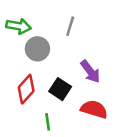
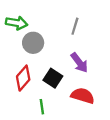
gray line: (70, 26) -> (75, 26), moved

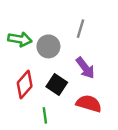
green arrow: (17, 23) -> (20, 39), moved
gray circle: (33, 43) -> (48, 46), moved

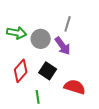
purple arrow: (85, 68) -> (63, 46), moved

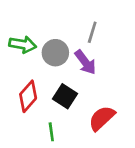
red semicircle: (75, 87) -> (102, 118), turned -60

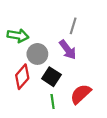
gray circle: (55, 53) -> (37, 54), moved
green line: (51, 132) -> (53, 102), moved

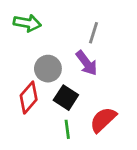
green arrow: (18, 36) -> (27, 23), moved

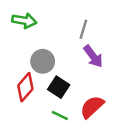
purple arrow: (87, 63) -> (93, 56), moved
green line: (67, 129) -> (60, 116), turned -56

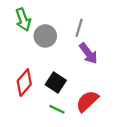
green arrow: (24, 21) -> (23, 20), turned 60
gray circle: (43, 61) -> (45, 36), moved

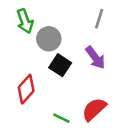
gray line: (79, 28) -> (99, 19), moved
black square: (56, 83) -> (60, 65), moved

